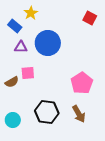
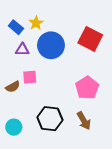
yellow star: (31, 13) -> (36, 23), moved
red square: (90, 18) -> (90, 39), moved, size x1.6

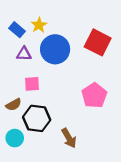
brown semicircle: (13, 87) -> (14, 105), moved
black hexagon: (50, 119) -> (37, 118), moved
brown arrow: (84, 121) -> (69, 138), moved

